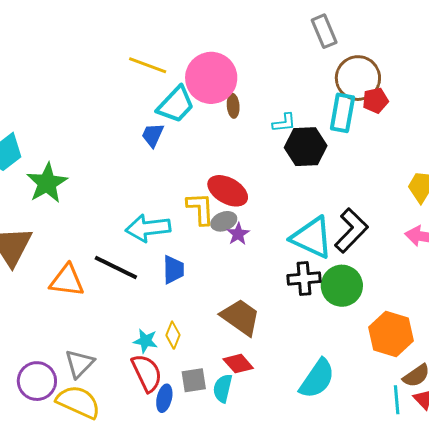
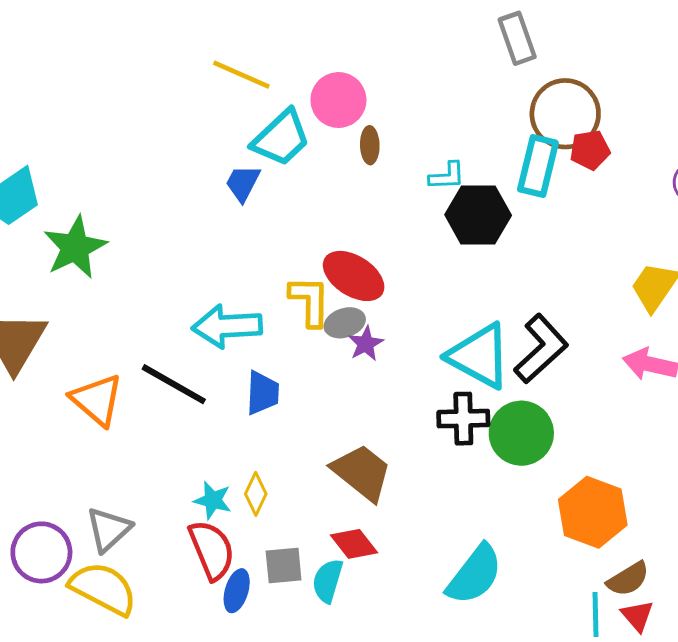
pink circle: (211, 78) -> (338, 100), size x0.7
orange triangle: (67, 280) -> (97, 400), turned 30

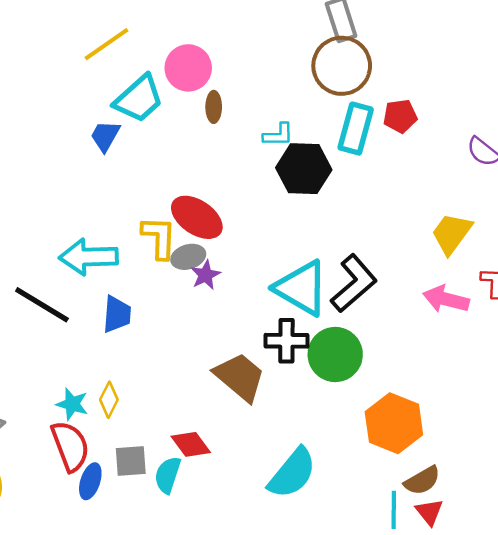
yellow line: (241, 75) -> (107, 44), turned -60
brown circle: (565, 114) -> (342, 66), moved
brown trapezoid: (362, 472) -> (240, 377), moved

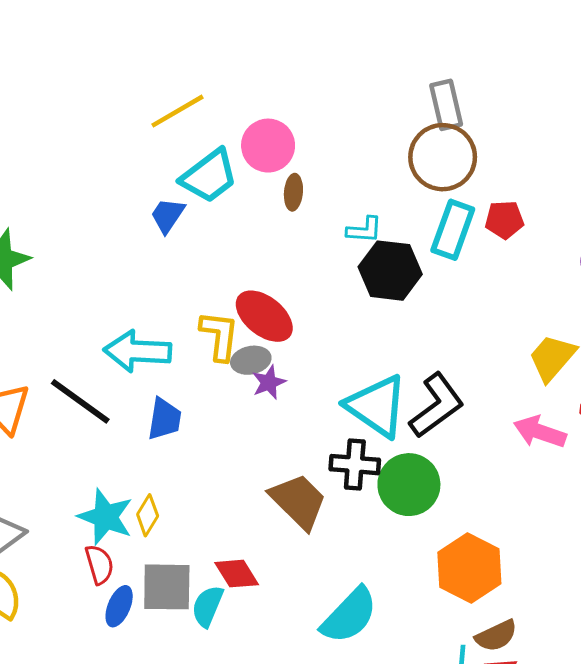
cyan star: (72, 404) -> (106, 517), size x1.5
red semicircle: (70, 446) -> (99, 564), size x0.7
gray square: (131, 461) -> (167, 587), size x1.4

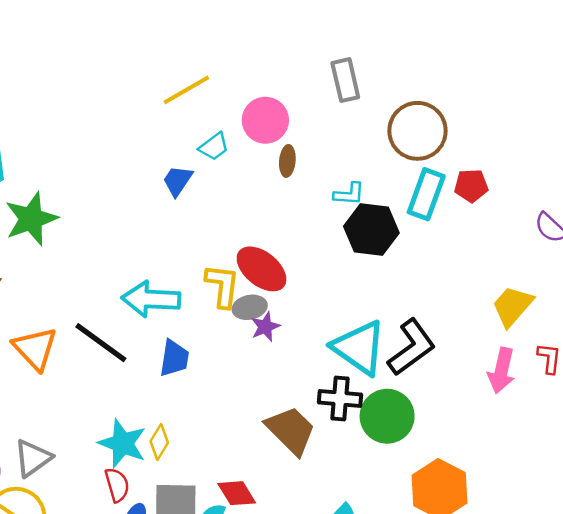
gray rectangle: (446, 105) -> (345, 80), moved
cyan trapezoid: (209, 176) -> (214, 147), size x0.6
pink arrow: (540, 432) -> (501, 371), turned -96

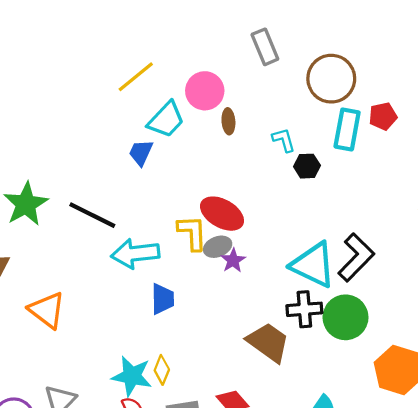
cyan trapezoid: (214, 147) -> (166, 120), size x1.5
cyan L-shape: (349, 194) -> (284, 140), turned -100
black hexagon: (371, 230) -> (307, 166), size x0.6
black line: (101, 343) -> (92, 215), moved

